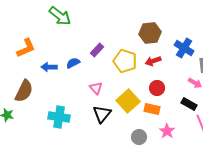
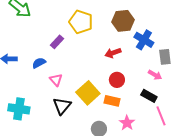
brown hexagon: (150, 33) -> (123, 21), moved
yellow pentagon: (125, 61) -> (81, 22), moved
blue semicircle: (73, 63) -> (39, 63), moved

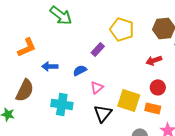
pink triangle: (56, 80) -> (97, 87), turned 32
yellow square: (88, 93) -> (129, 100), turned -30
cyan cross: (19, 109) -> (62, 104), moved

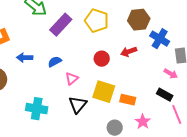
purple rectangle: (98, 49) -> (61, 25), moved, size x1.6
red circle: (158, 87) -> (102, 59), moved
cyan cross: (62, 104) -> (37, 109), moved

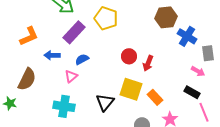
yellow pentagon: (97, 21) -> (106, 18), moved
purple rectangle: (61, 25) -> (74, 32), moved
red arrow: (129, 52) -> (148, 63), moved, turned -49
pink triangle: (72, 79) -> (71, 76), moved
orange rectangle: (128, 100) -> (155, 97), turned 35

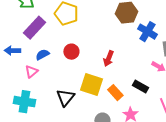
red circle: (129, 56) -> (71, 52), moved
black rectangle: (192, 92) -> (140, 87), moved

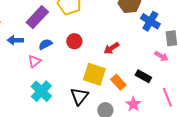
red arrow: (108, 59) -> (111, 48), turned 35
black triangle: (65, 98) -> (79, 96), moved
cyan cross: (24, 102) -> (41, 91), moved, turned 35

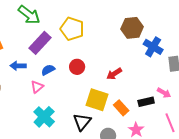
pink arrow: (161, 56) -> (164, 93), moved
black rectangle: (143, 76) -> (146, 102), turned -42

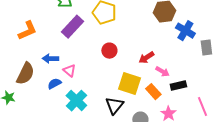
blue arrow: (18, 66) -> (50, 59), moved
blue semicircle: (48, 70) -> (54, 84), moved
pink triangle: (37, 87) -> (69, 71), turned -40
pink arrow: (164, 93) -> (162, 72), moved

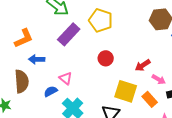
blue arrow: (50, 59) -> (37, 59), moved
brown semicircle: (25, 74) -> (22, 81), turned -30

